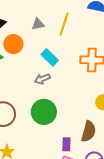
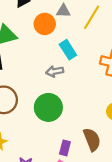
orange circle: (13, 44) -> (45, 24), moved
brown semicircle: (89, 131) -> (92, 139), turned -50

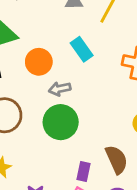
orange circle: (45, 24) -> (39, 62), moved
gray arrow: (55, 71) -> (60, 89), moved

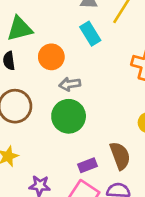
cyan rectangle: (82, 49) -> (90, 34), moved
purple rectangle: (83, 171) -> (87, 165), turned 54

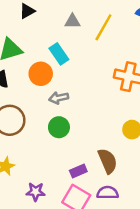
cyan rectangle: (90, 34) -> (59, 54), moved
green circle: (69, 116) -> (59, 127), size x0.7

